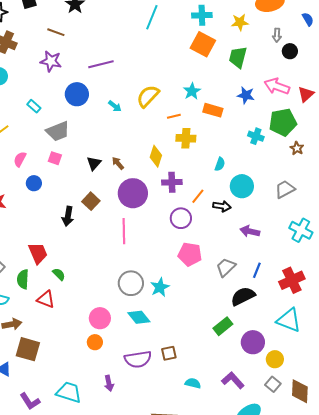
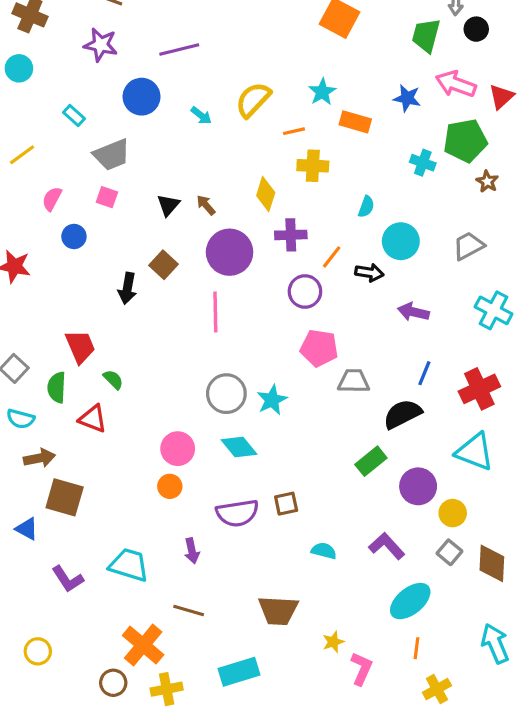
green trapezoid: (238, 57) -> (426, 35), moved
gray trapezoid: (226, 267) -> (354, 381), moved, turned 45

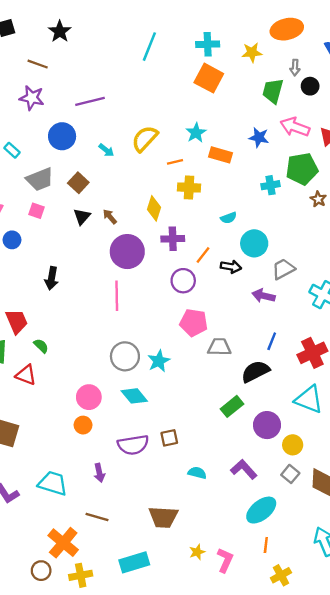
cyan cross: (423, 163) -> (271, 185), turned -30
cyan semicircle: (366, 207) -> (229, 218), turned 49
gray trapezoid: (468, 246) -> (283, 269), moved
brown square: (164, 265) -> (78, 183), moved
yellow star: (333, 642) -> (197, 552), moved

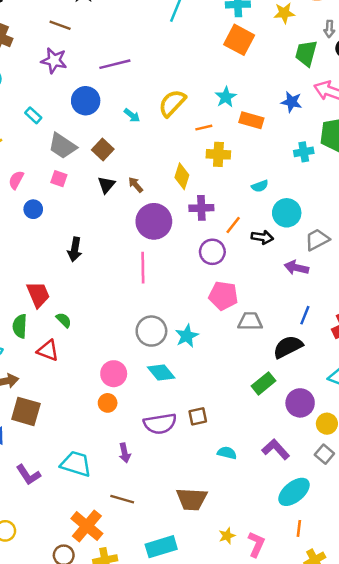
gray trapezoid: (40, 179) -> (62, 146), turned 56

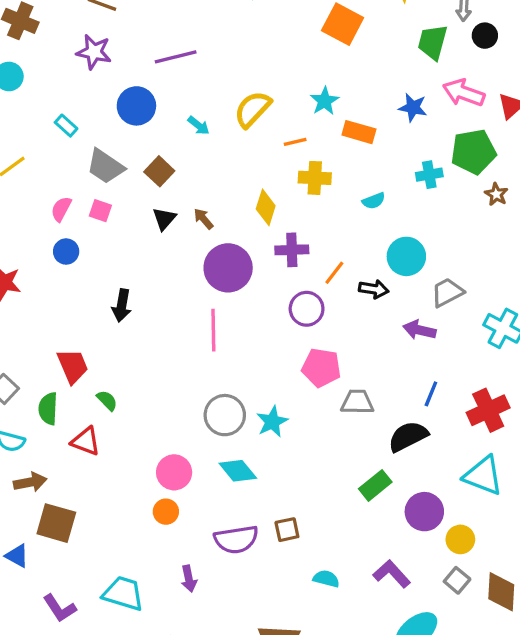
pink semicircle: (16, 180) -> (61, 209), moved
cyan semicircle: (260, 186) -> (374, 201), moved

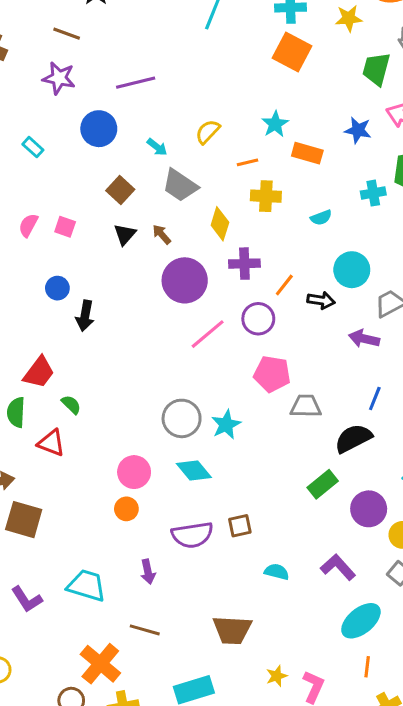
yellow semicircle: (253, 109) -> (208, 132), size x0.7
gray trapezoid: (105, 166) -> (180, 185), moved
blue circle: (66, 252) -> (57, 288), moved
pink line: (213, 330) -> (208, 334), moved, turned 51
red trapezoid: (73, 366) -> (39, 372), turned 60

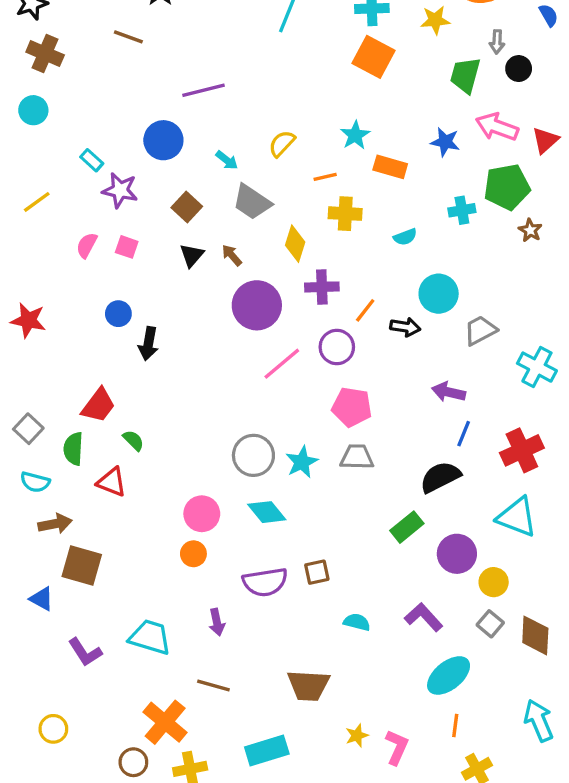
purple star: (59, 78) -> (120, 190), moved
purple arrow: (364, 339) -> (449, 392), moved
gray trapezoid: (306, 406) -> (357, 457), moved

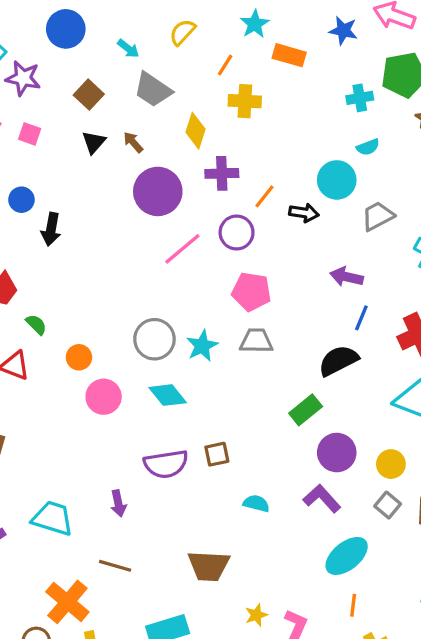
orange line: (325, 177) -> (225, 65), turned -45
cyan semicircle: (405, 237) -> (368, 147), moved
orange circle: (193, 554) -> (79, 357), moved
purple circle: (457, 554) -> (337, 453), moved

